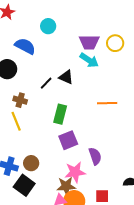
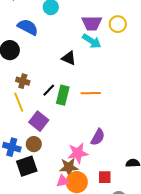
black line: (46, 83) -> (49, 90), moved
orange line: (107, 103) -> (91, 93), moved
purple square: (68, 140) -> (39, 121), moved, turned -30
purple semicircle: (95, 156) -> (98, 137), turned 48
black square: (24, 185) -> (27, 166), turned 35

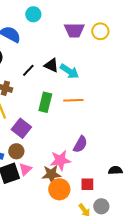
cyan arrow: (92, 41) -> (69, 71), moved
black line: (49, 90) -> (28, 70), moved
pink triangle: (63, 181) -> (25, 169), moved, turned -32

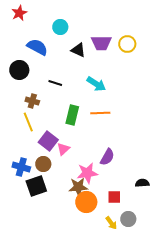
black triangle: (51, 65) -> (78, 50), moved
black line: (28, 70) -> (55, 83), turned 64
pink triangle: (25, 169) -> (63, 149), moved

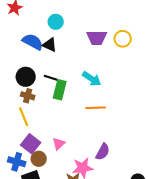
black triangle: (78, 50) -> (50, 45), moved
black circle: (19, 70) -> (26, 77), moved
green rectangle: (72, 115) -> (60, 90), moved
purple square: (48, 141) -> (31, 144), moved

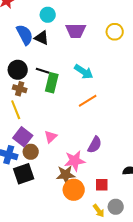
purple trapezoid: (97, 38) -> (76, 31), moved
blue semicircle: (33, 42) -> (25, 35), turned 35
orange line: (96, 108) -> (88, 101), turned -30

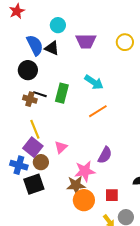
black circle: (18, 70) -> (28, 70), moved
black line: (43, 71) -> (40, 94), moved
yellow line: (16, 110) -> (35, 129), moved

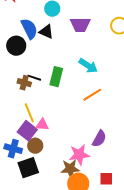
black circle: (28, 70) -> (16, 46), moved
pink triangle: (61, 147) -> (42, 125), moved, turned 48

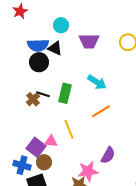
blue semicircle: (29, 29) -> (38, 45), turned 115
black circle: (16, 46) -> (39, 62), moved
brown cross: (24, 83) -> (33, 99), turned 32
yellow line: (29, 113) -> (69, 129), moved

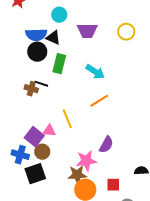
green rectangle: (65, 93) -> (59, 64), moved
brown cross: (33, 99) -> (31, 89), turned -32

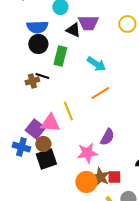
black triangle: (53, 38) -> (73, 30), moved
brown cross: (31, 89) -> (32, 81), turned -32
pink triangle: (49, 131) -> (50, 123), size x1.5
black square: (35, 174) -> (46, 159), moved
brown star: (77, 175) -> (100, 177), moved, turned 30

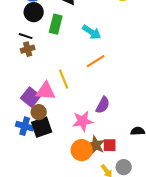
black line: (42, 76) -> (26, 36), moved
blue cross: (21, 147) -> (25, 126), moved

